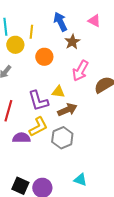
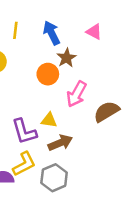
yellow line: (31, 32) -> (15, 30), moved
orange circle: (44, 57) -> (48, 74), moved

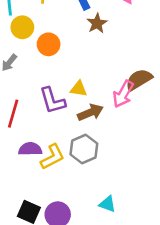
orange circle: (48, 74) -> (49, 44), moved
pink arrow: (77, 94) -> (123, 94), moved
yellow L-shape: (24, 164) -> (52, 157), moved

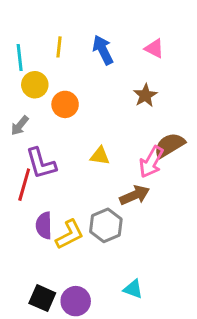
brown star: (97, 23) -> (145, 95), moved
purple L-shape: (52, 101) -> (41, 163), moved
brown arrow: (90, 112) -> (135, 195), moved
purple semicircle: (30, 149) -> (44, 225), turned -90

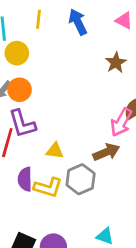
orange circle: (65, 104) -> (20, 90), moved
yellow triangle: (100, 156) -> (55, 151), moved
yellow L-shape: (70, 235) -> (48, 187), turned 44

